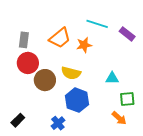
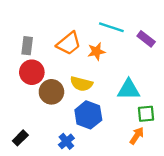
cyan triangle: (112, 78) -> (129, 90), size x1.5
orange arrow: (119, 118) -> (137, 136), turned -98

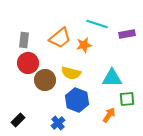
purple rectangle: (146, 39) -> (127, 34), turned -49
orange arrow: (137, 136) -> (109, 115), moved

